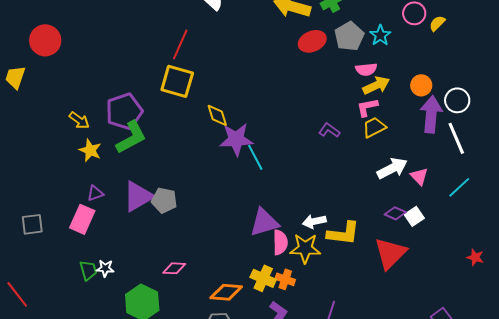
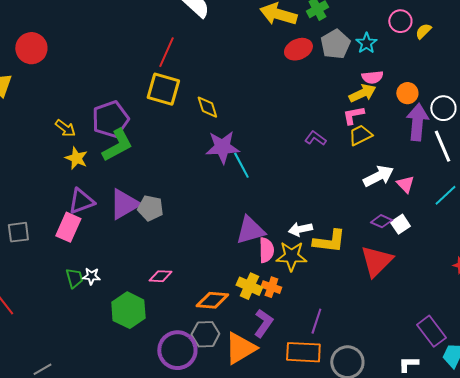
pink semicircle: (366, 69) -> (372, 77), moved
yellow diamond: (217, 115) -> (207, 107), moved
purple triangle: (95, 193) -> (81, 201), size x1.6

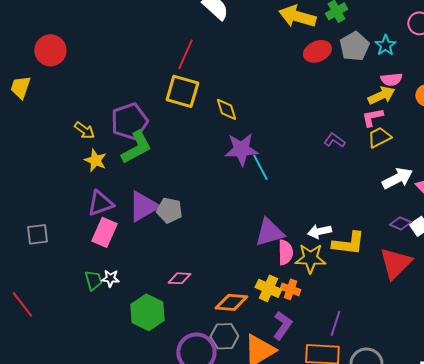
pink rectangle: (68, 227) -> (104, 232), moved

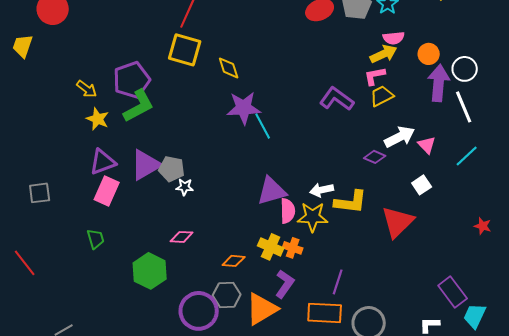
purple L-shape: (334, 140) -> (337, 99), size x1.6
purple diamond: (400, 223) -> (375, 157), moved
white star: (110, 278) -> (185, 187), moved
orange diamond: (231, 302) -> (234, 261), size x0.7

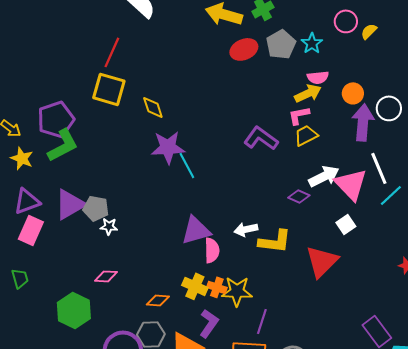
white line: (464, 107) -> (379, 168), moved
pink triangle: (427, 145) -> (351, 184), size x1.8
yellow star: (313, 217) -> (237, 291), moved

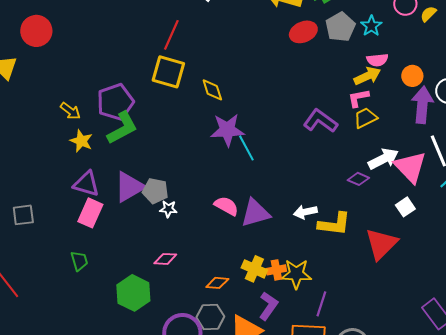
purple triangle: (27, 201) -> (86, 184), turned 36
pink semicircle: (212, 250) -> (226, 206), moved, turned -60
orange cross: (217, 287) -> (276, 270), turned -30

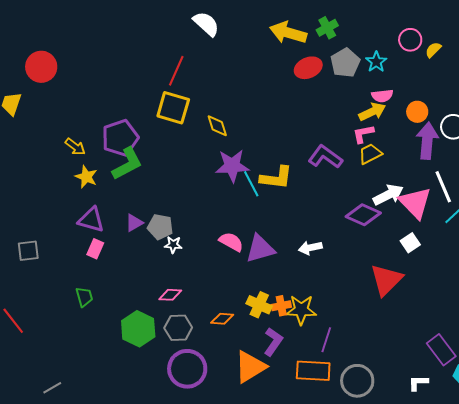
purple diamond: (358, 179) -> (363, 215), size x1.6
purple triangle: (129, 187) -> (134, 223), size x0.6
pink rectangle: (90, 213) -> (95, 249), size x0.7
yellow L-shape: (334, 224) -> (276, 178), moved
gray hexagon: (210, 317) -> (178, 328), moved

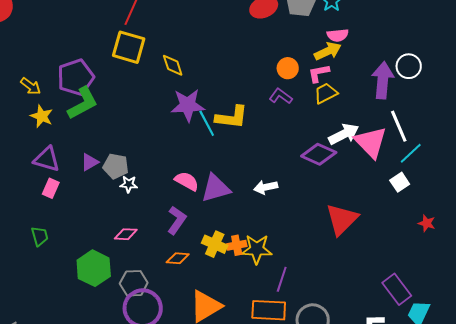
orange circle: (417, 112) -> (288, 68), moved
purple L-shape: (325, 157) -> (281, 96), size x0.7
white square: (410, 243) -> (400, 182), moved
gray hexagon: (178, 328) -> (134, 283), moved
purple L-shape: (273, 342) -> (177, 220), moved

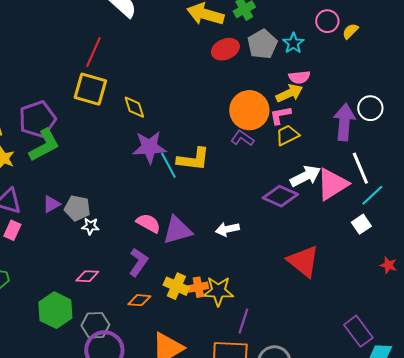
orange circle: (288, 68) -> (249, 110), size x1.8
pink triangle: (371, 142) -> (332, 184), turned 42
red triangle: (342, 219) -> (303, 261), turned -36

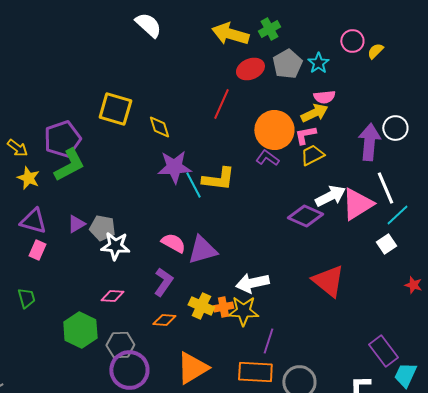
red line: (93, 52) -> (221, 104), moved
white star: (90, 226) -> (115, 246), size x1.6
white arrow: (227, 229) -> (252, 283), moved, size x1.4

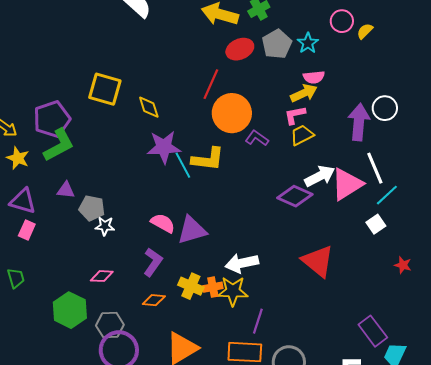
orange circle: (274, 130) -> (232, 113), moved
purple triangle: (76, 224) -> (66, 190), moved, turned 36
white star: (115, 246) -> (105, 226), size x0.7

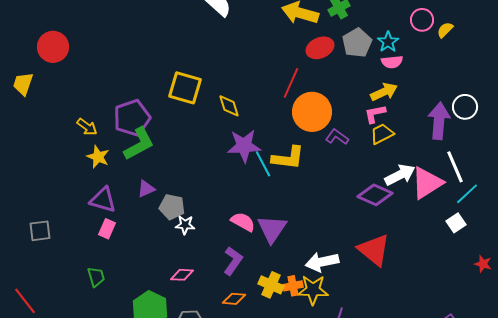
pink semicircle: (314, 77) -> (392, 62), moved
purple triangle: (66, 190) -> (146, 189), turned -30
purple triangle: (192, 230) -> (272, 229), turned -40
red triangle: (318, 261) -> (374, 250), moved

